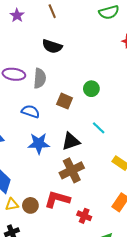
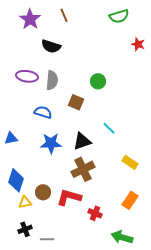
purple star: (17, 15) -> (30, 19), size x1.5
black semicircle: (52, 46) -> (51, 46), moved
green circle: (91, 89) -> (98, 81), moved
brown circle: (30, 205) -> (43, 192), moved

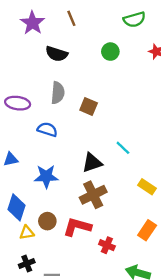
purple ellipse: (27, 76) -> (18, 103), moved
green circle: (98, 81) -> (110, 52), moved
brown square: (76, 102) -> (89, 107), moved
blue star: (51, 143) -> (46, 176), moved

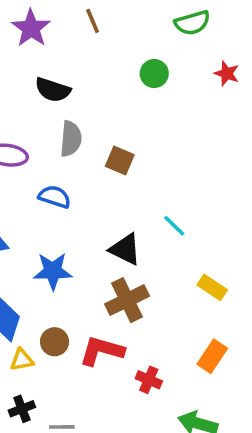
black semicircle: (57, 54) -> (53, 90), moved
black triangle: (92, 163) -> (125, 249), turned 45

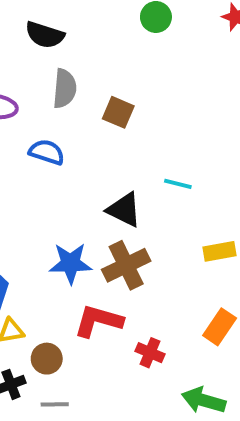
cyan line: (174, 226) -> (178, 184), turned -30
blue star: (53, 271) -> (71, 263), moved
yellow rectangle: (212, 287) -> (220, 251), turned -44
brown circle: (55, 342) -> (47, 359), moved

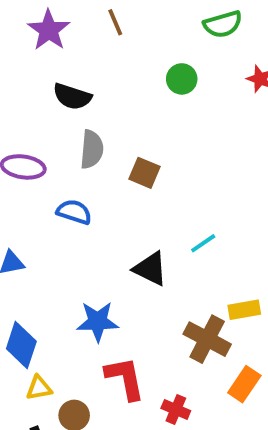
cyan line: (178, 184) -> (203, 243), turned -48
brown cross: (126, 265) -> (207, 339), moved, turned -36
red L-shape: (98, 321) -> (125, 378), turned 63

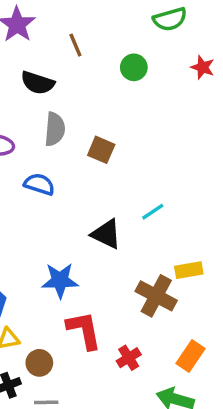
brown line: (115, 22) -> (75, 45), moved
orange rectangle: (244, 384) -> (191, 356), moved
red cross: (176, 409) -> (129, 358), turned 35

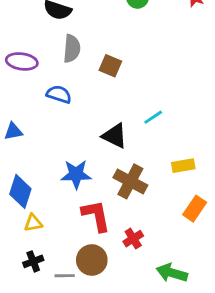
brown cross: (156, 296) -> (130, 181), moved
orange rectangle: (191, 356) -> (195, 209), moved
brown circle: (39, 363) -> (92, 260), moved, size x1.4

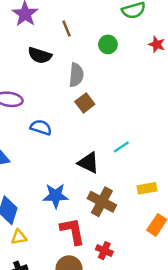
gray semicircle: (72, 49) -> (76, 75), moved
brown square: (110, 66) -> (85, 103), turned 30
red cross: (133, 239) -> (104, 251), turned -35

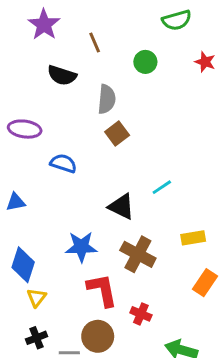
yellow triangle: (19, 237) -> (37, 298), turned -42

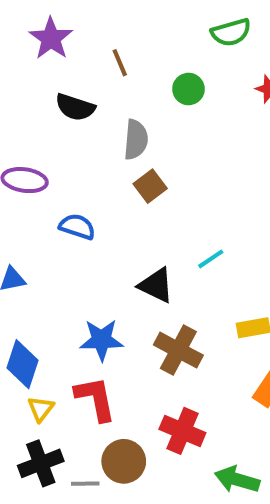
red L-shape: (102, 290) -> (95, 399), moved
red cross: (141, 314) -> (182, 431), size x1.5
black cross: (37, 338) -> (41, 463), size x1.5

